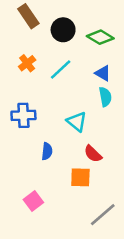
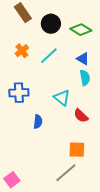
red semicircle: (93, 154) -> (81, 116), moved
orange square: (80, 177) -> (77, 150), moved
pink square: (33, 201) -> (12, 180), moved
gray line: (103, 215) -> (66, 173), moved

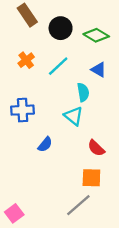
cyan semicircle: (85, 78) -> (83, 92), moved
red semicircle: (81, 116) -> (96, 148), moved
blue semicircle: (38, 122) -> (45, 144), turned 32

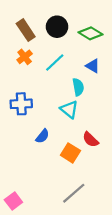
brown rectangle: (27, 15) -> (26, 30), moved
orange square: (91, 178) -> (70, 153), moved, turned 30

